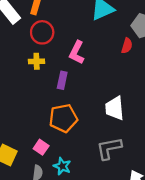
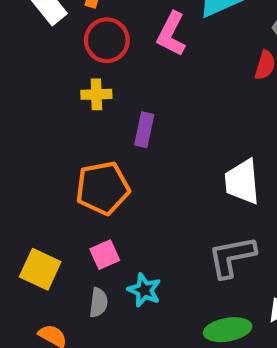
pink L-shape: (77, 52) -> (171, 34), moved
orange pentagon: (63, 118) -> (103, 188), moved
pink square: (41, 147) -> (105, 255), turned 32

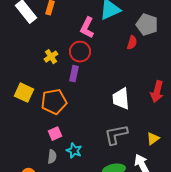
red circle: (107, 40) -> (80, 52), moved
yellow cross: (96, 94) -> (51, 57), turned -32
yellow square: (40, 269) -> (24, 93), moved

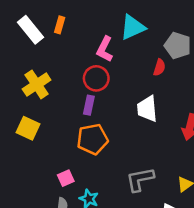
yellow cross: (51, 57) -> (37, 84), moved, size x1.6
white trapezoid: (121, 99) -> (147, 109), moved
orange pentagon: (54, 102) -> (93, 139), moved

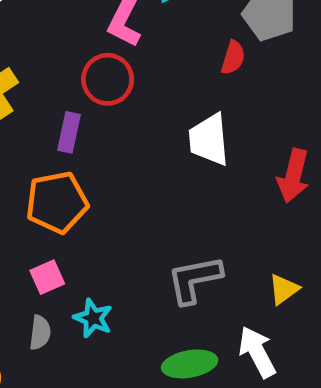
purple rectangle: (89, 105) -> (69, 132), moved
orange pentagon: (93, 139) -> (57, 202), moved

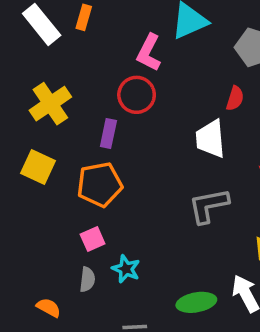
red semicircle: (233, 58) -> (235, 98), moved
gray L-shape: (194, 280) -> (209, 206), moved

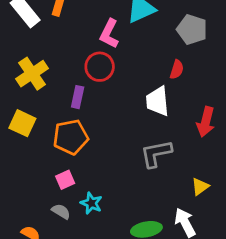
gray semicircle: (87, 279) -> (61, 211), turned -66

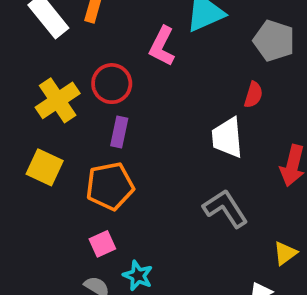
red circle: (100, 67) -> (112, 84), moved
gray L-shape: (156, 154) -> (225, 208), turned 68

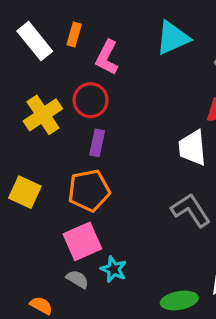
pink L-shape: (162, 46) -> (107, 57), moved
yellow square: (45, 167) -> (25, 192), moved
pink square: (102, 244) -> (82, 241), size x1.6

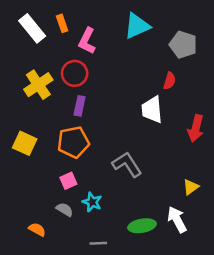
orange rectangle: (74, 34) -> (62, 23), turned -35
gray L-shape: (191, 210) -> (127, 165), moved
pink square: (82, 241) -> (68, 181), size x0.6

